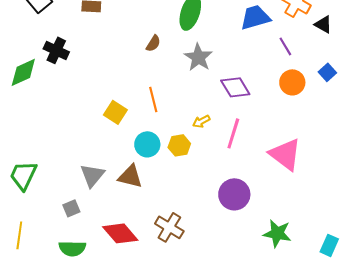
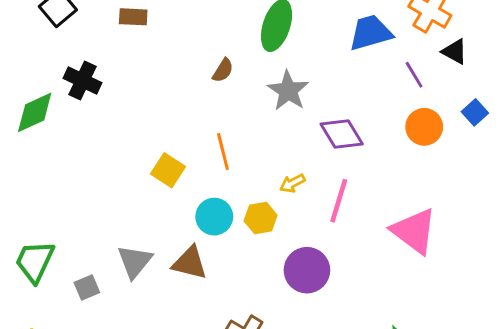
black triangle: (323, 24) -> (455, 52), moved
purple circle: (234, 194) -> (307, 270), moved
gray square: (71, 208) -> (87, 288), moved

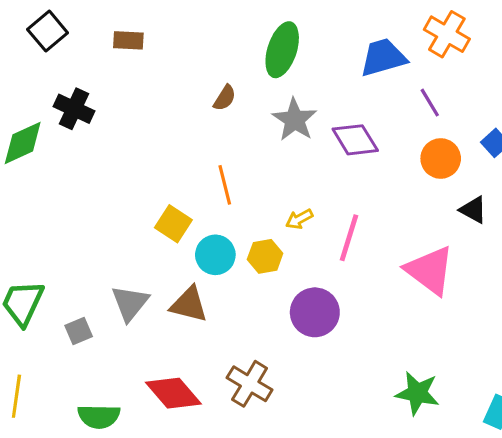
black triangle: (455, 52) -> (473, 210), moved
purple diamond: (342, 134) -> (355, 140), moved
yellow square: (168, 170) -> (173, 224), moved

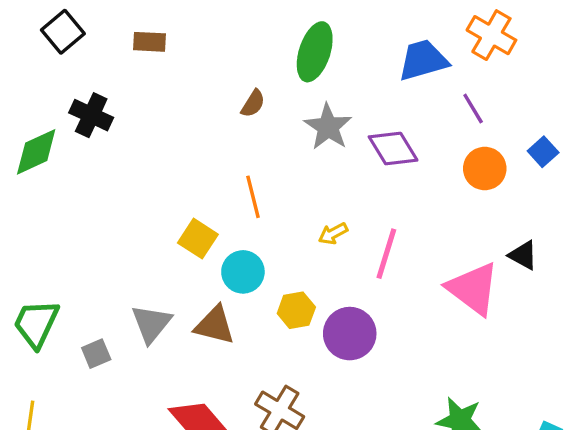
black triangle: (473, 210) -> (523, 255), moved
yellow hexagon: (265, 256) -> (296, 310), moved

